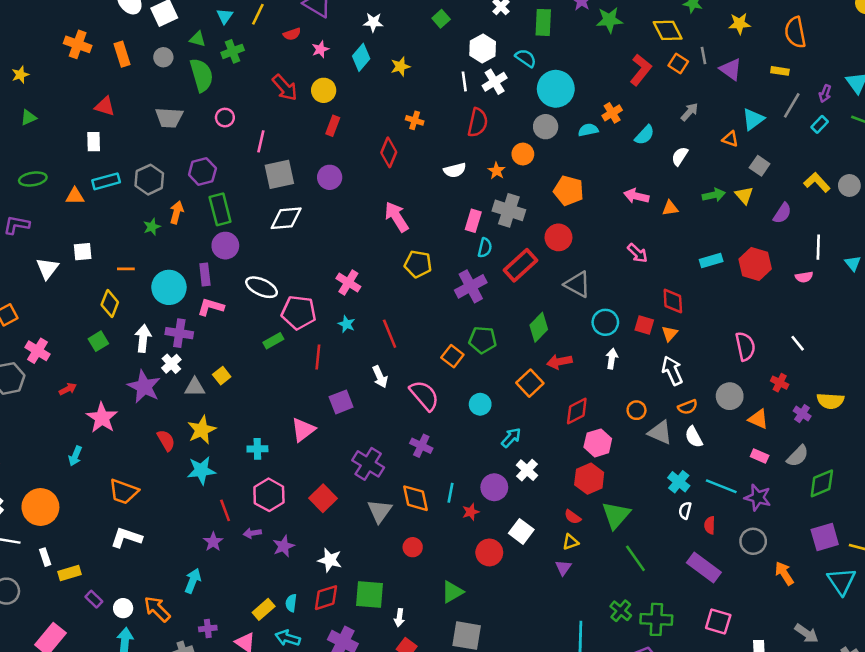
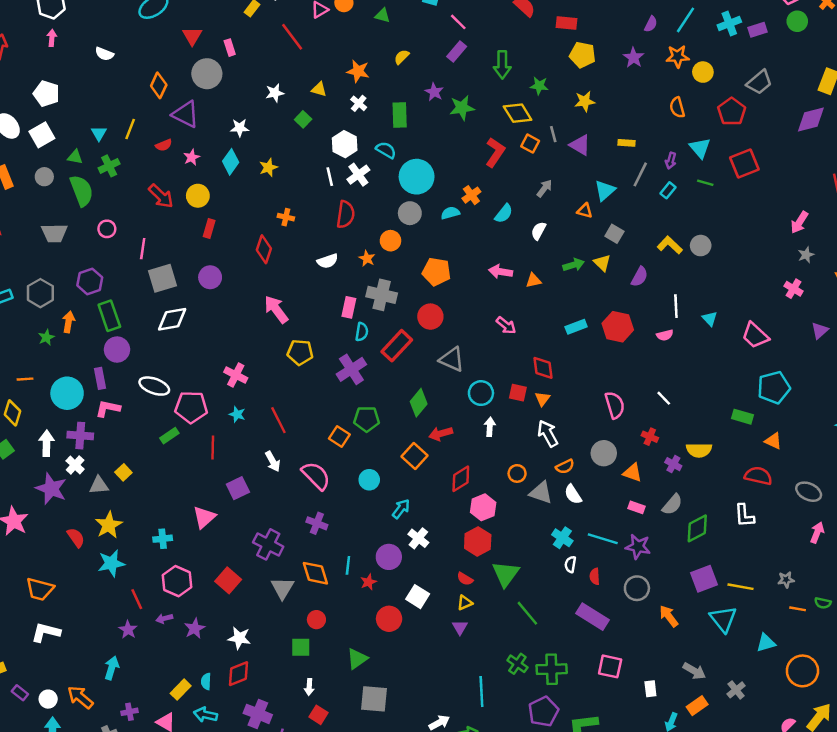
orange semicircle: (795, 32) -> (677, 108), moved, size x0.7
green square: (370, 595) -> (301, 647), moved, size x0.7

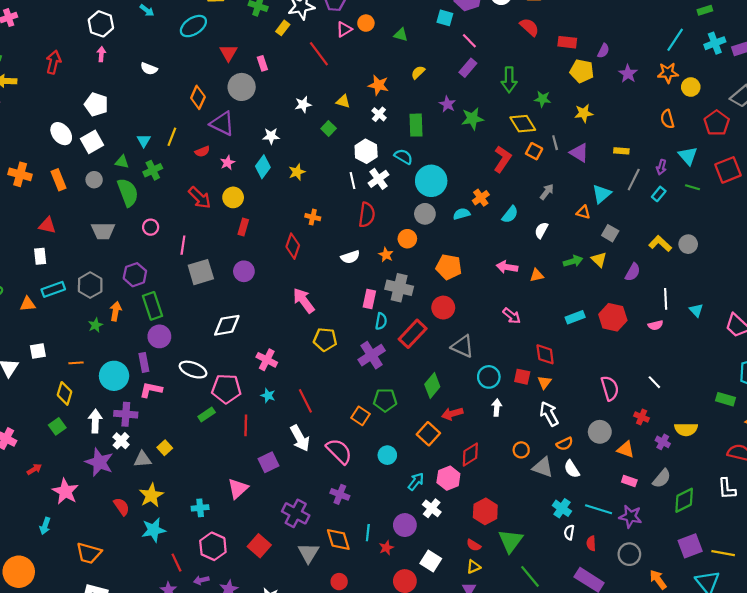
purple semicircle: (651, 24) -> (603, 51), moved
white diamond: (172, 319) -> (227, 325), moved
white arrow: (273, 461) -> (300, 438), size x1.4
pink hexagon: (483, 507) -> (448, 478), moved

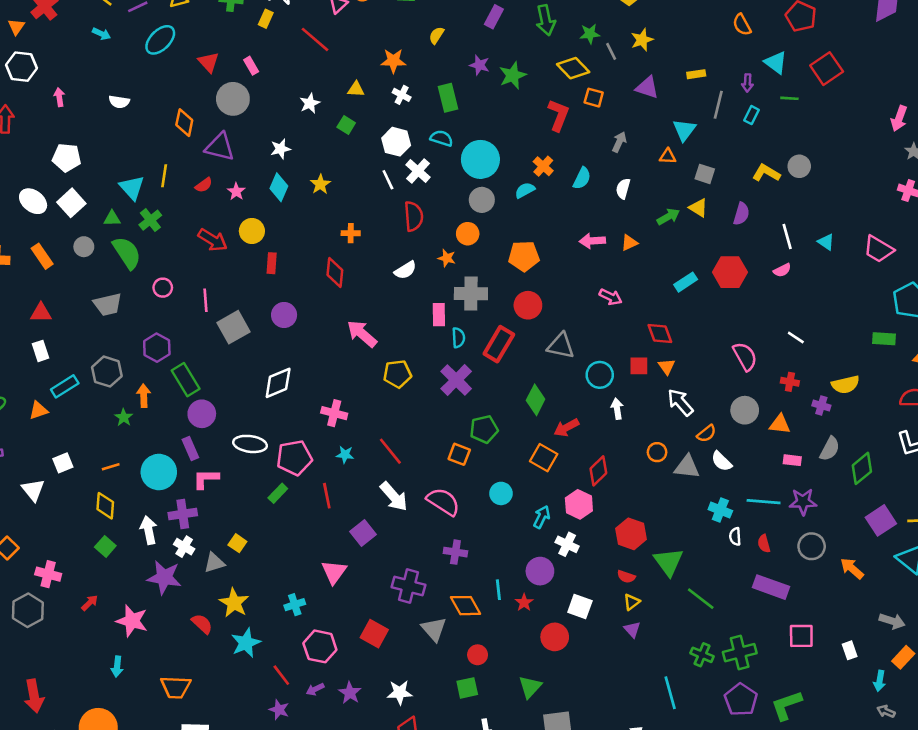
white hexagon: (101, 24) -> (22, 67), moved
cyan triangle: (144, 141) -> (132, 188), size x1.5
gray line: (555, 143) -> (611, 51), moved

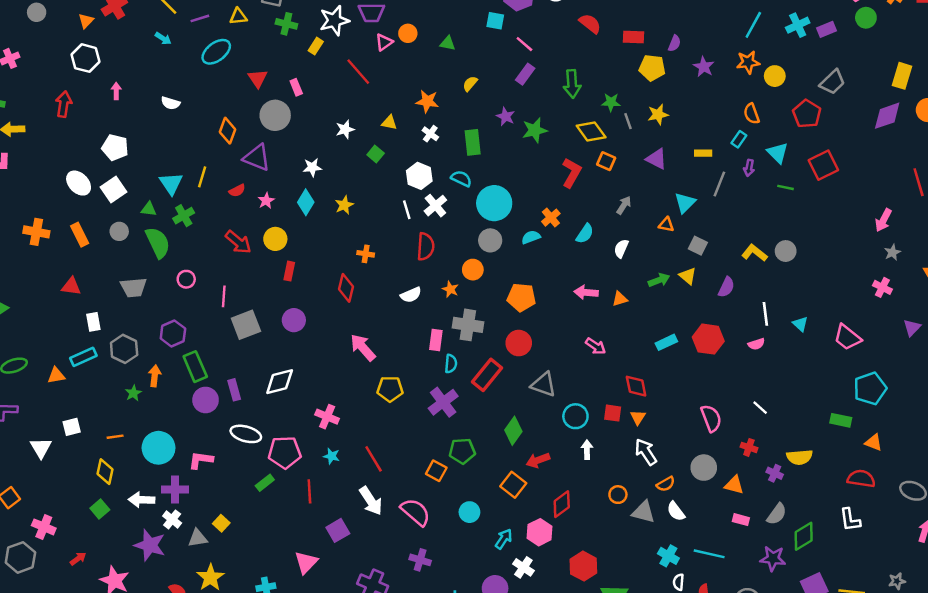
cyan rectangle: (751, 115) -> (739, 139), moved
white rectangle: (41, 351) -> (93, 322), moved
purple rectangle: (190, 448) -> (234, 390), moved
purple star: (803, 502) -> (773, 559), moved
white arrow: (149, 530) -> (142, 500), turned -85

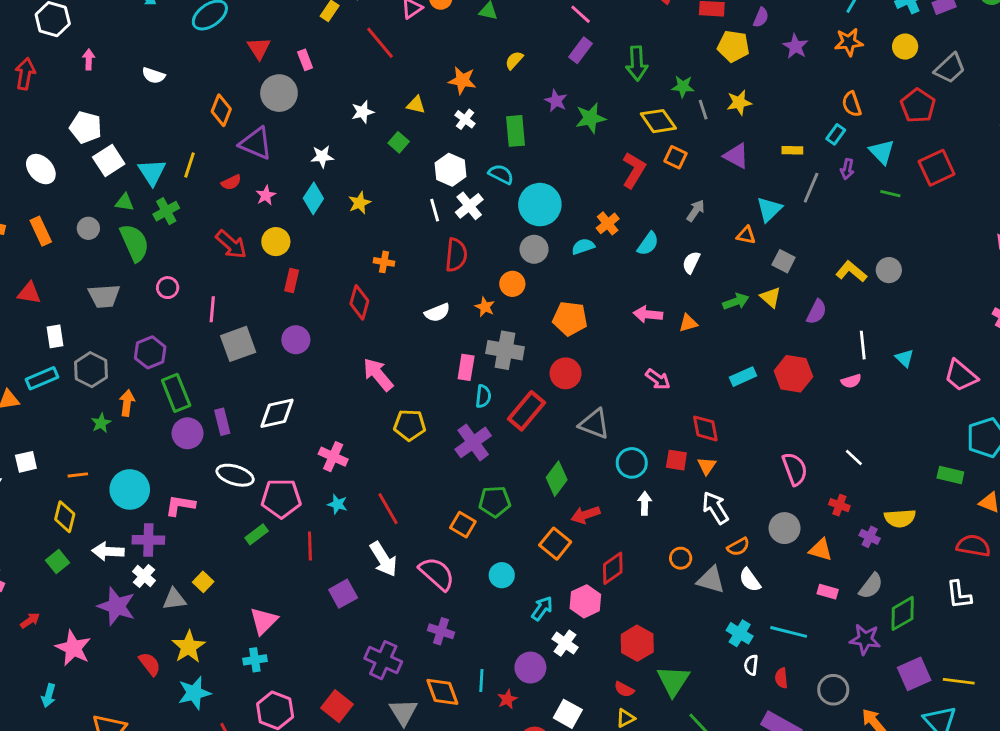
yellow circle: (775, 76) -> (905, 47), moved
white square: (114, 189) -> (109, 161), moved
pink triangle: (306, 562) -> (264, 621), moved

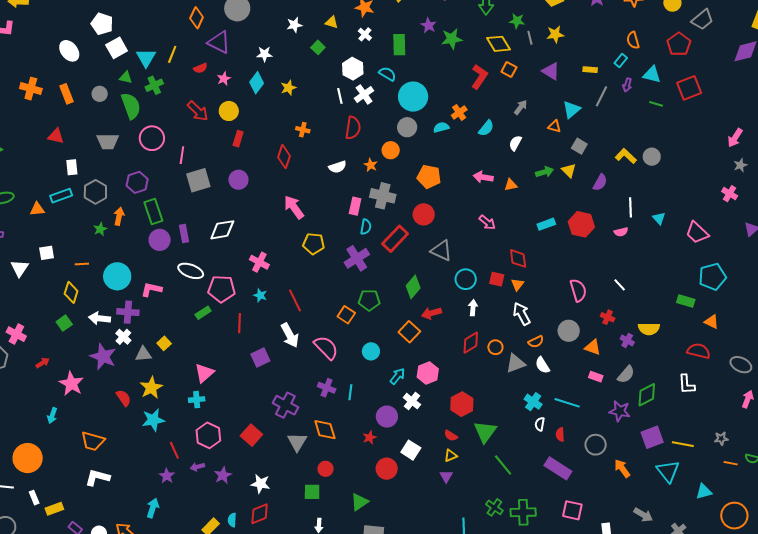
cyan triangle: (882, 152) -> (652, 74), turned -36
pink circle: (168, 288) -> (152, 138), size x1.6
red diamond: (613, 568) -> (471, 343), moved
gray triangle: (711, 580) -> (515, 363), turned -40
cyan line: (481, 680) -> (350, 392), moved

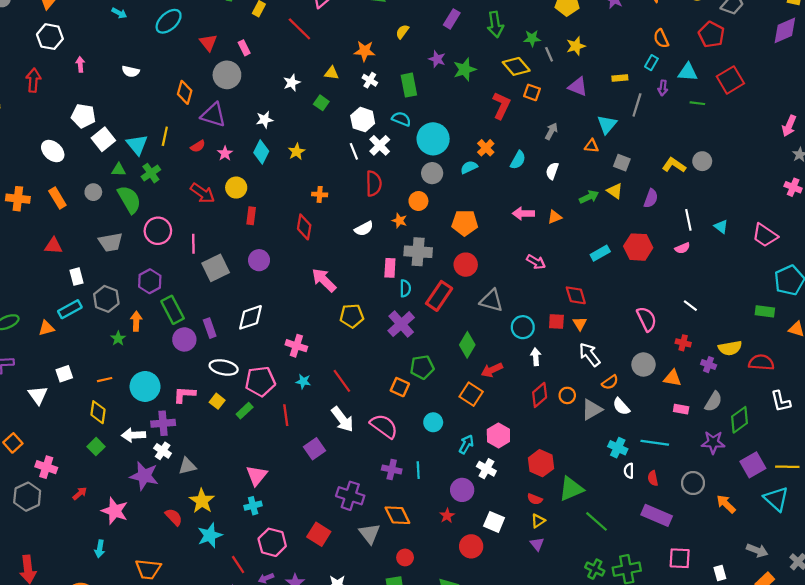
yellow square: (164, 343) -> (217, 401), moved
red semicircle: (699, 351) -> (761, 362), moved
green triangle: (485, 432) -> (571, 489), turned 40

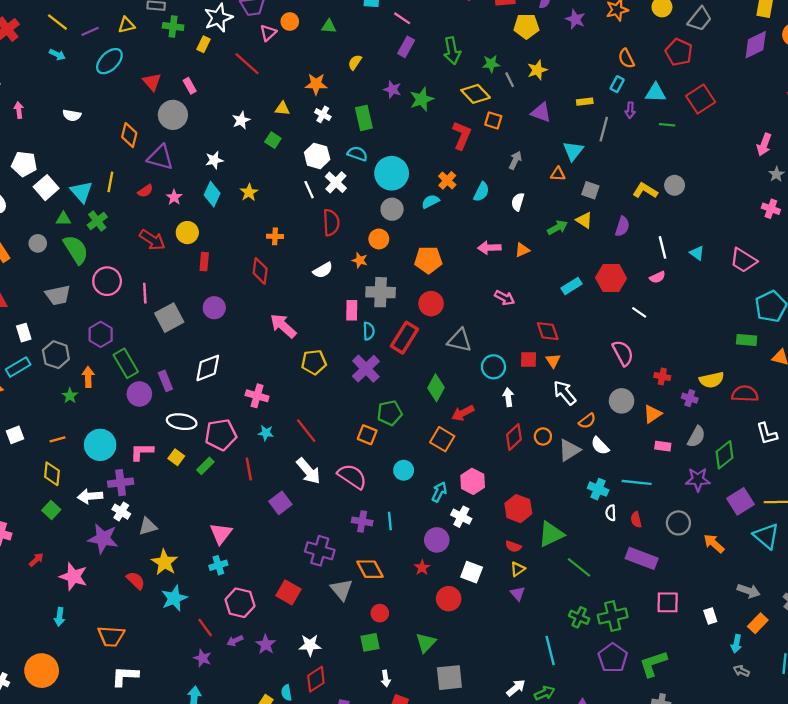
white line: (690, 306) -> (639, 312), moved
orange triangle: (672, 378) -> (652, 414), turned -42

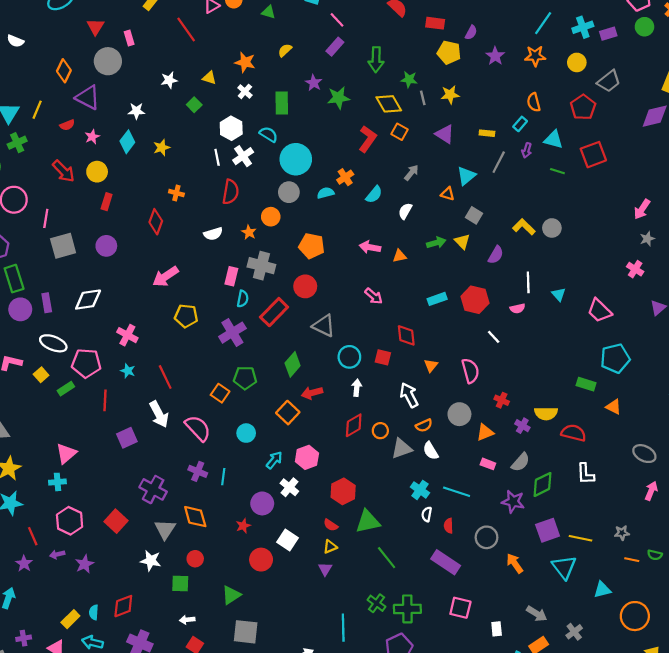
pink arrow: (283, 326) -> (166, 276), turned -88
orange triangle: (553, 361) -> (431, 365), moved
white star: (310, 645) -> (151, 561), moved
white arrow: (386, 679) -> (187, 620), turned 80

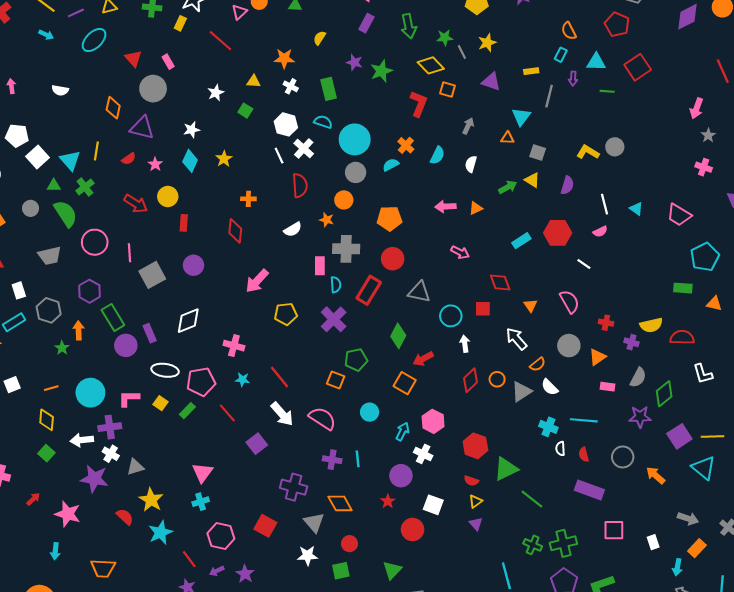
red line: (105, 400) -> (227, 413), turned -30

